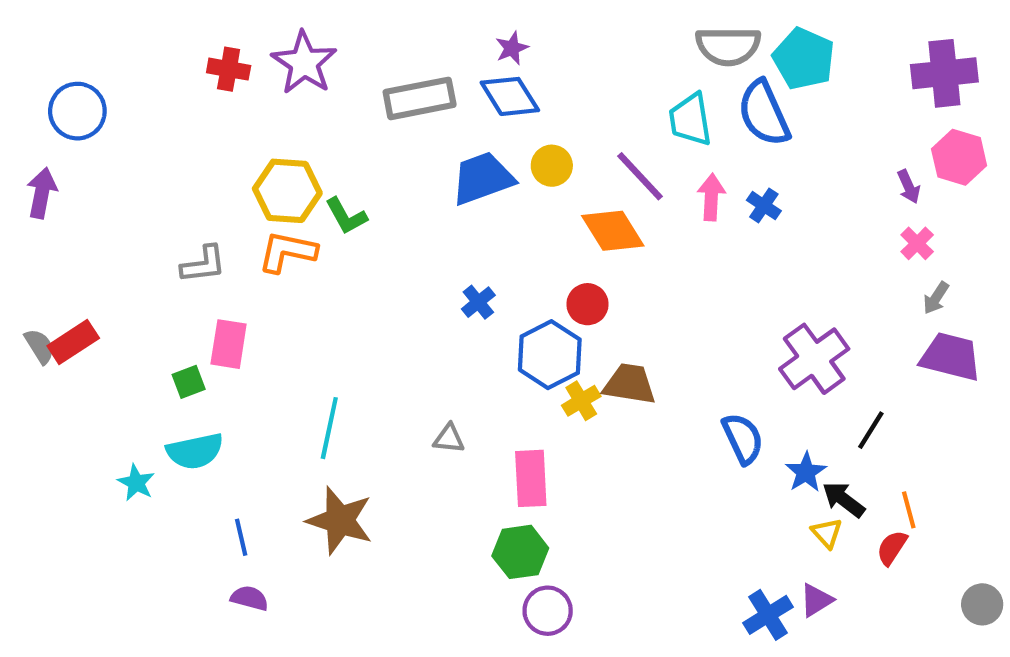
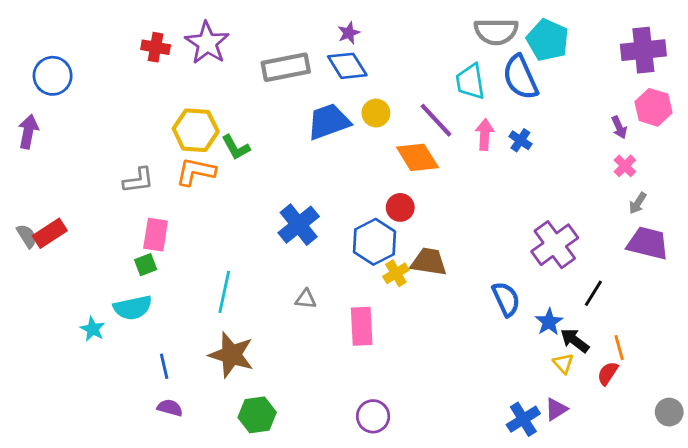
blue cross: (478, 302) -> (299, 225), moved, size x1.8
green square: (189, 382) -> (146, 265), moved
green hexagon: (520, 552) -> (257, 415), moved

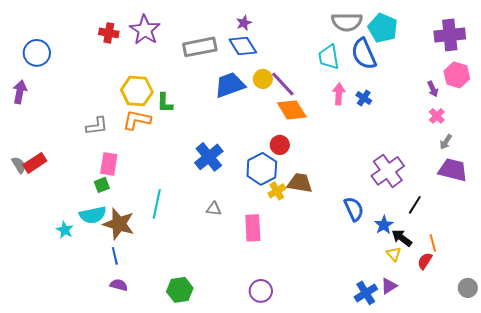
purple line: (436, 120) -> (283, 84), moved
green L-shape: (236, 147) -> (165, 103), turned 30
brown star: (231, 355) -> (119, 224), moved

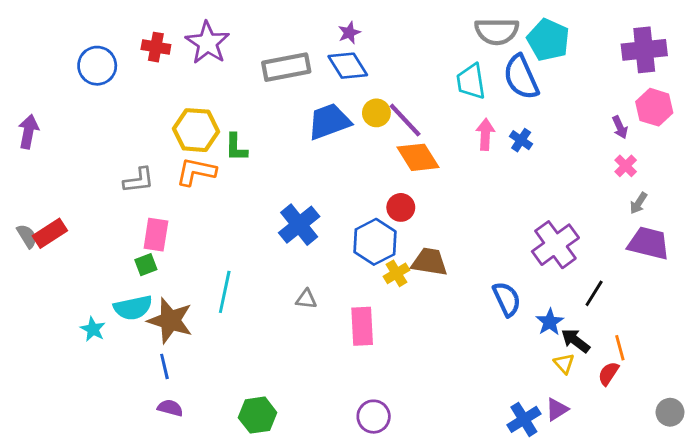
blue circle: (37, 53) -> (97, 66), moved

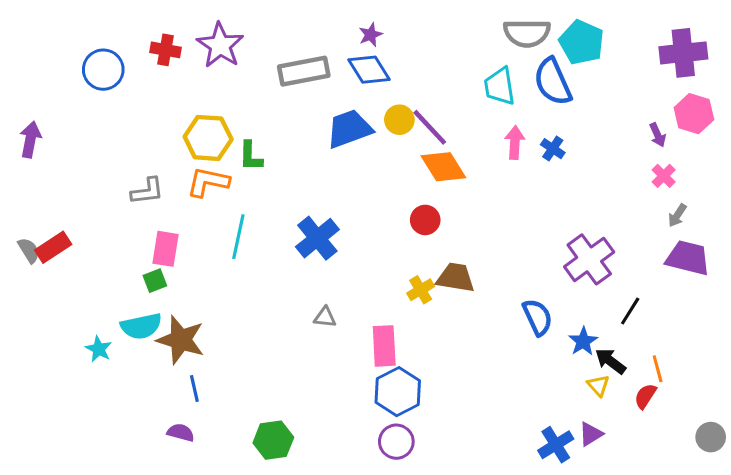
blue hexagon: (375, 242) -> (398, 392), moved
cyan line: (225, 292) -> (238, 237), moved
blue line: (164, 366) -> (194, 388), moved

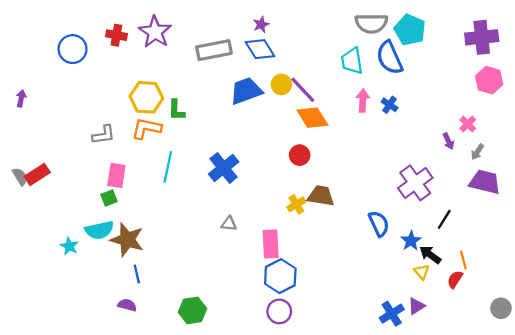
purple arrow: (658, 135) -> (448, 141), moved
purple arrow: (30, 139) -> (21, 98), size x0.7

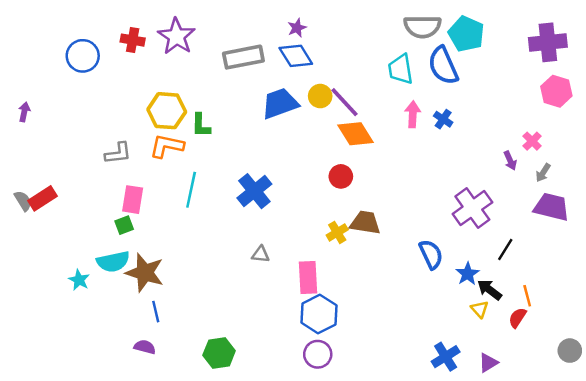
purple triangle: (416, 306) -> (488, 363), moved

